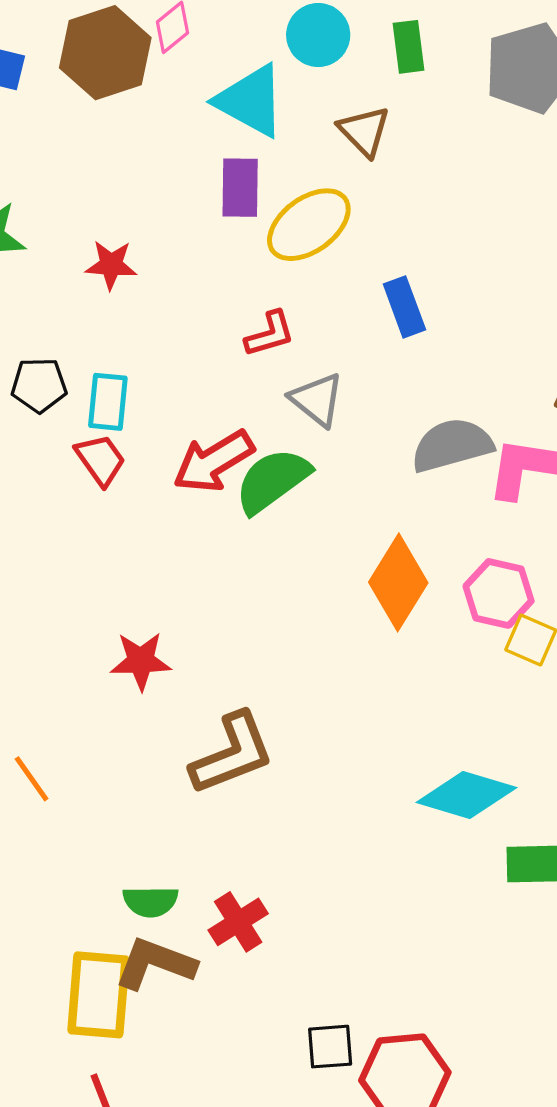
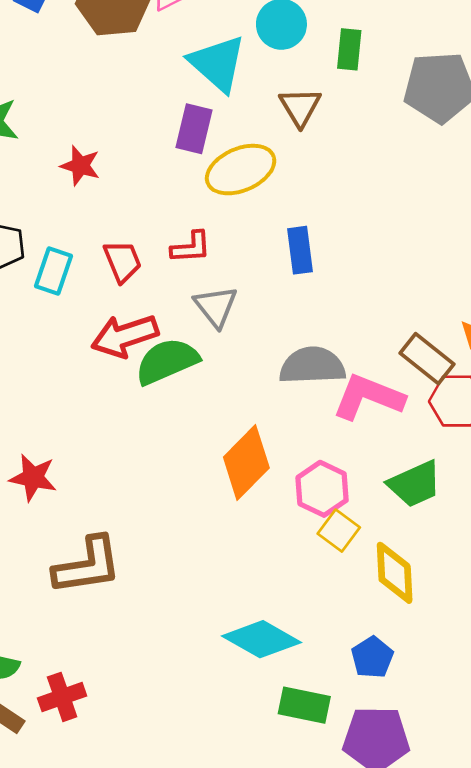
red trapezoid: (100, 460) -> (123, 261), moved

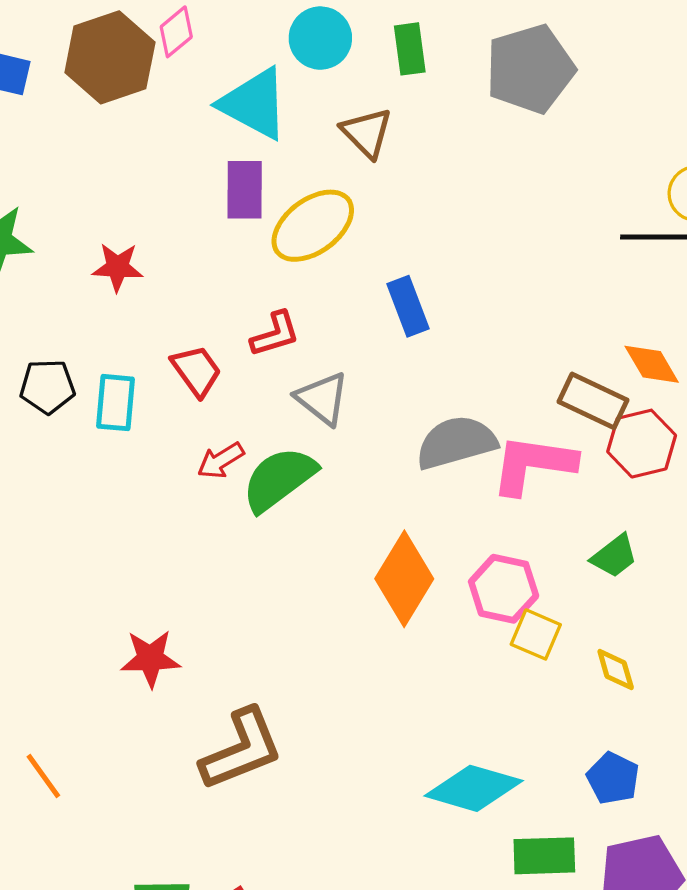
red arrow: (125, 336) -> (221, 461), size x0.6
green trapezoid: (415, 484) -> (614, 556), size x0.7
yellow diamond: (395, 573) -> (616, 670), size x0.6

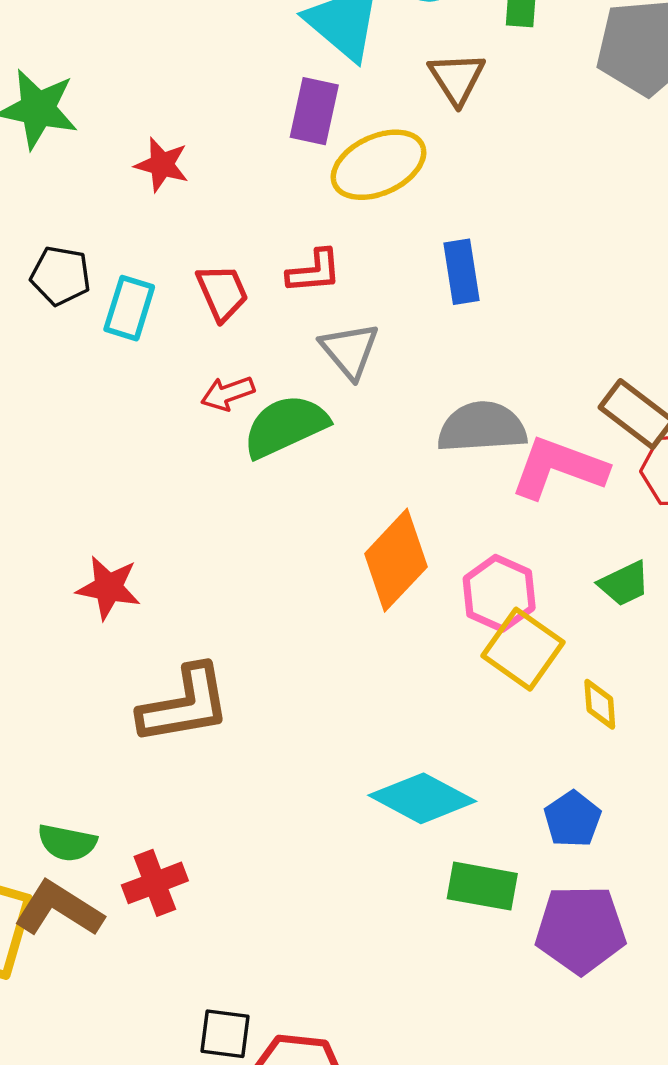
yellow square: (536, 634) -> (523, 649), size x1.4

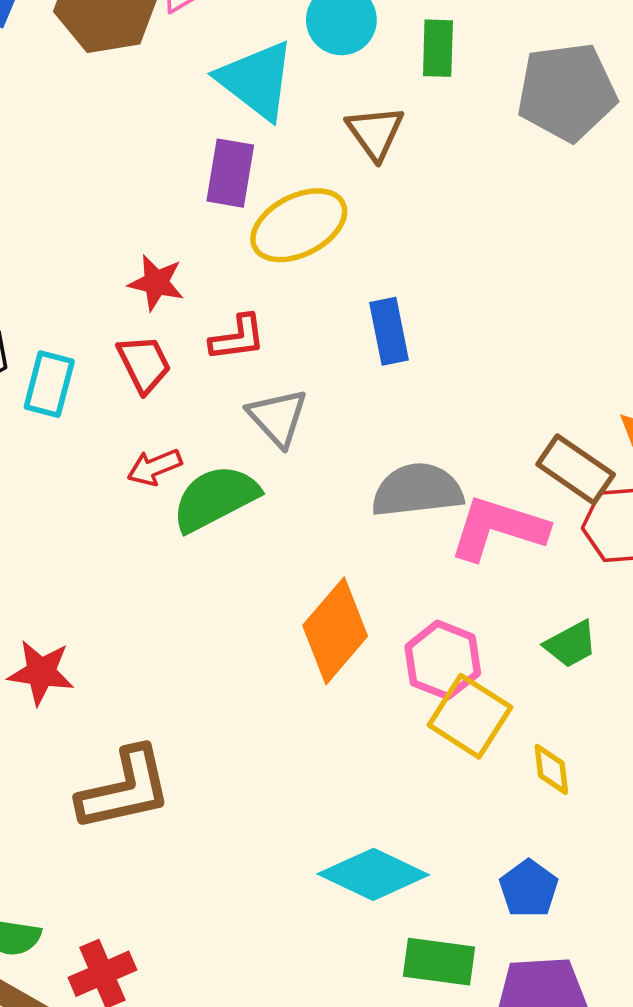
red star: (162, 165) -> (156, 283), moved

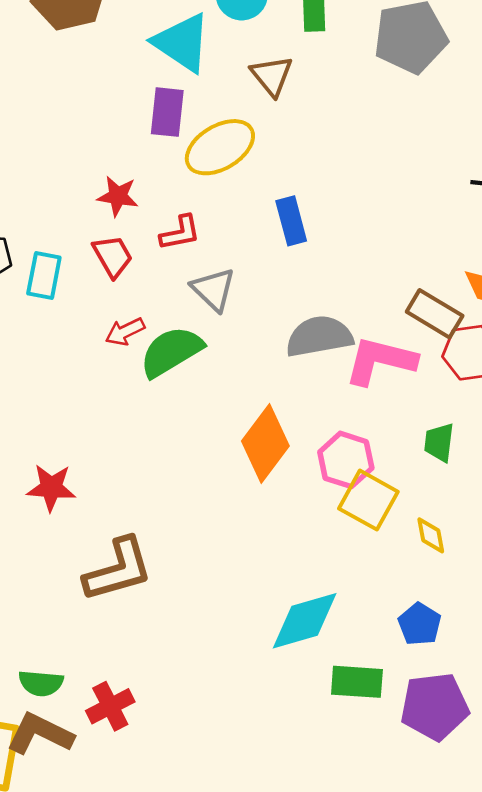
green trapezoid: (571, 644) -> (439, 442), turned 129
cyan diamond: (373, 874) -> (305, 621), turned -38

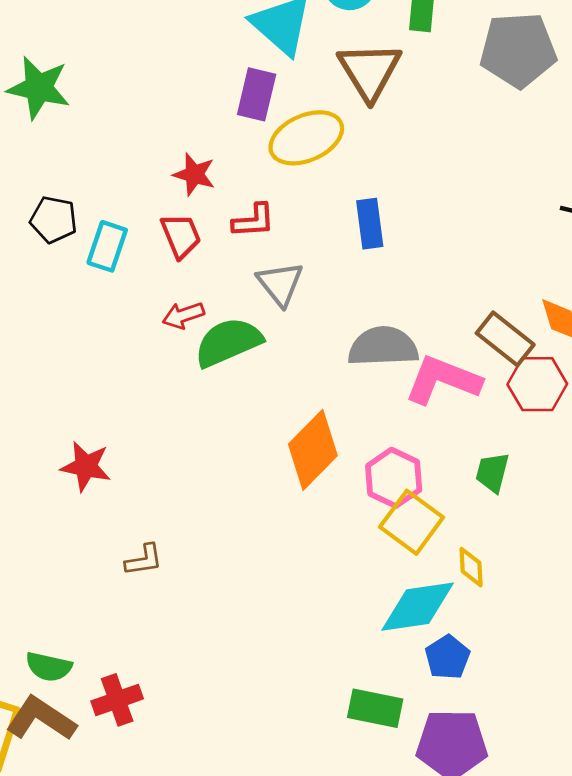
brown triangle: (272, 76) -> (370, 71), size x1.4
brown L-shape: (118, 570) -> (144, 560), size x0.5
cyan diamond: (305, 621) -> (418, 607), moved

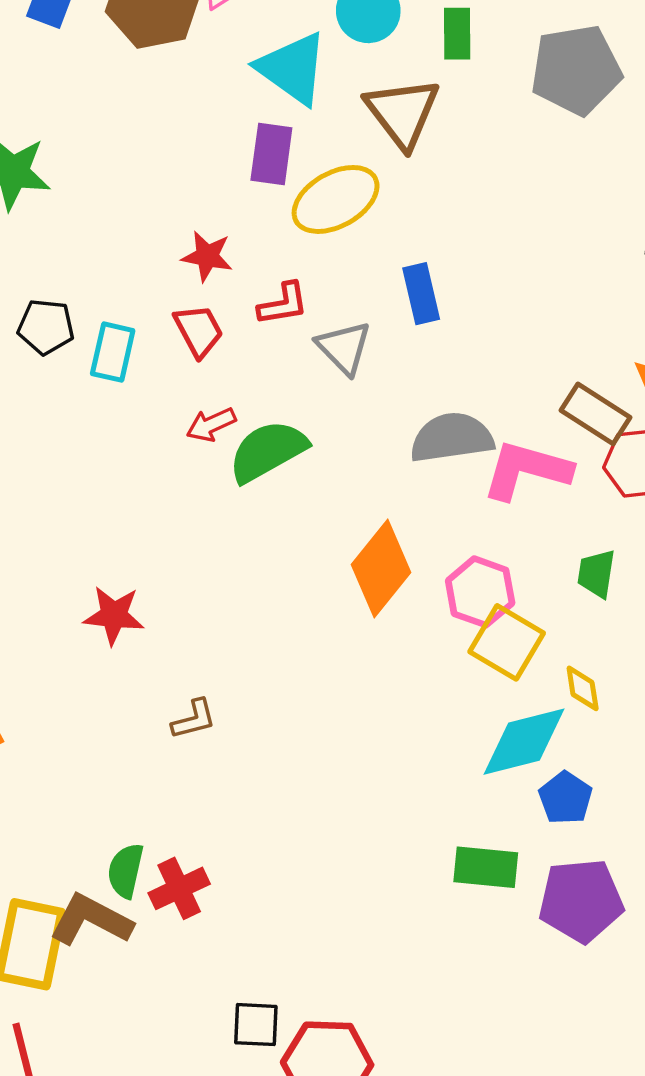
gray triangle: (280, 284) -> (344, 348), moved
green semicircle: (49, 667) -> (126, 871), moved, turned 96

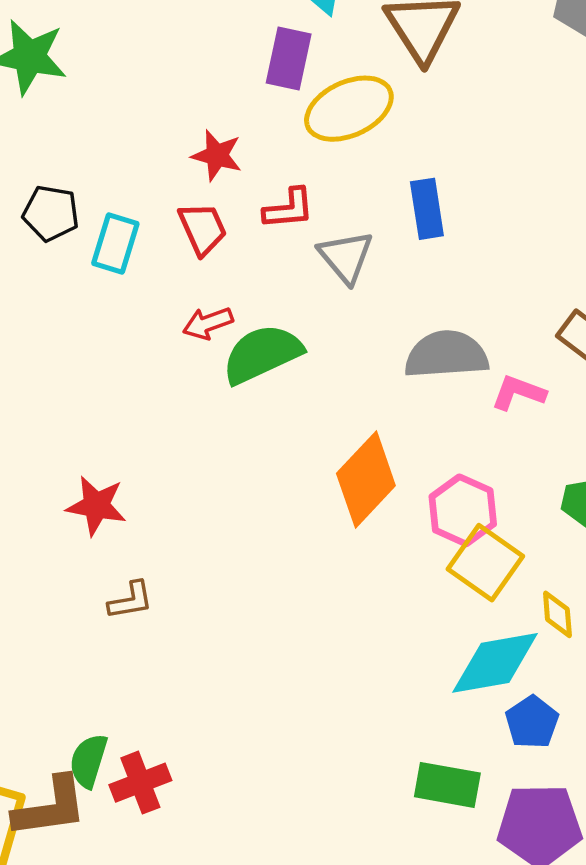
pink L-shape: (527, 470) -> (518, 393), size x0.6
brown L-shape: (194, 719) -> (131, 600), moved
brown L-shape: (91, 920) -> (50, 807), turned 140

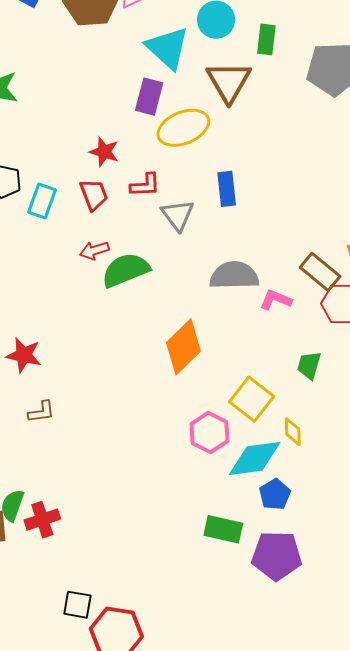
pink hexagon: (463, 510) -> (209, 432), moved

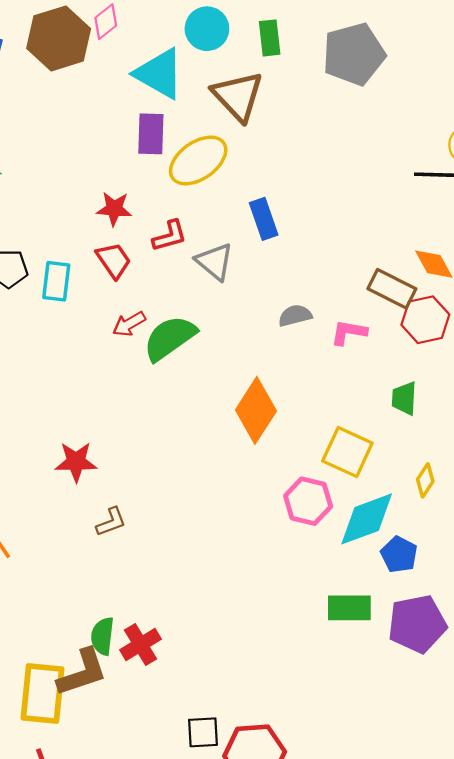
gray semicircle: (234, 275) -> (295, 316), size x0.6
yellow diamond: (293, 432) -> (425, 480), moved, turned 48

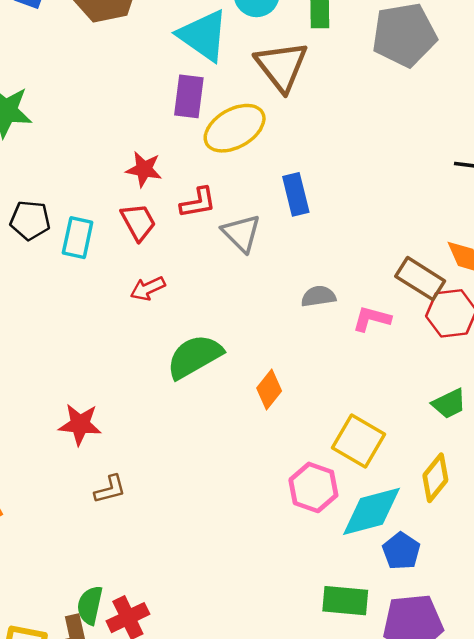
green semicircle: (170, 338) -> (195, 357), moved
green trapezoid: (404, 398) -> (449, 404), moved, turned -124
orange diamond: (256, 410) -> (269, 389), size x0.6
yellow diamond: (425, 480) -> (435, 478), size x1.4

